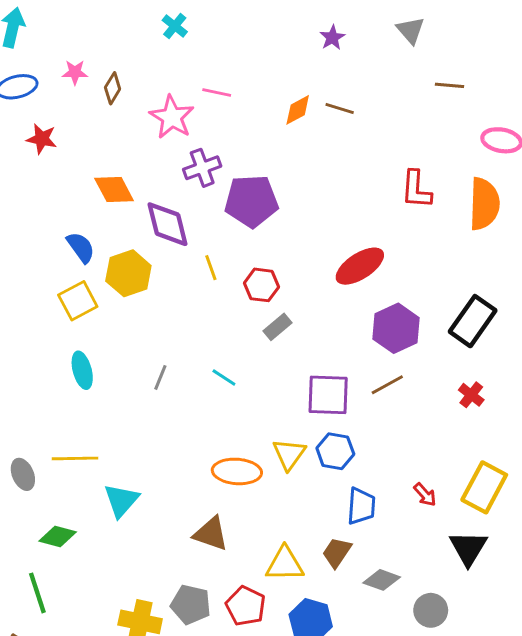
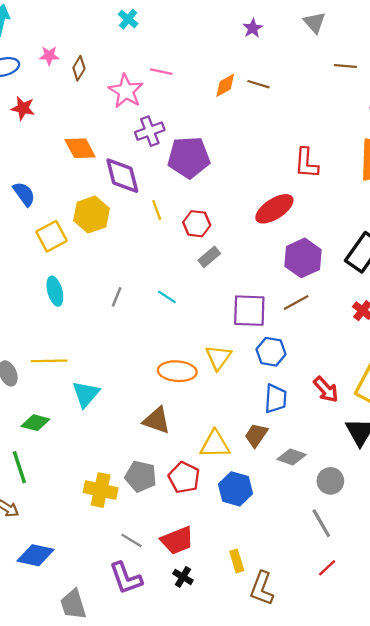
red L-shape: (416, 189) -> (306, 163), moved
blue semicircle: (81, 247) -> (24, 194), moved
blue hexagon: (335, 451) -> (271, 352), moved
red arrow: (425, 495) -> (326, 389), size x1.4

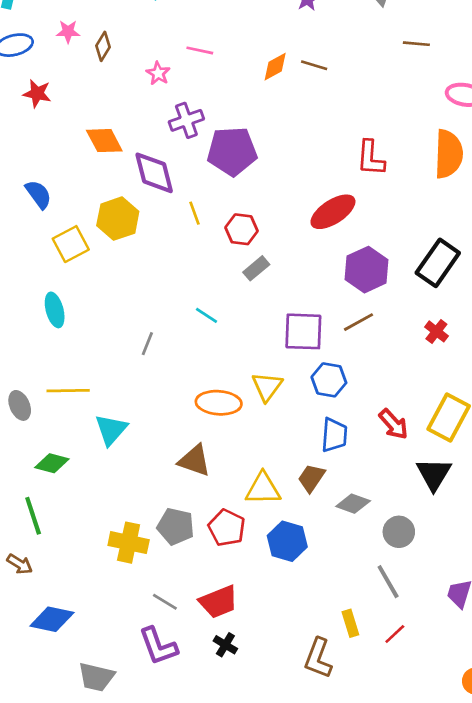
pink star: (126, 91) -> (158, 73), size x0.6
cyan ellipse: (55, 291) -> (55, 310), moved
gray line: (117, 297) -> (147, 344), moved
yellow rectangle: (237, 561) -> (350, 623), moved
gray trapezoid: (73, 604) -> (96, 677), turned -60

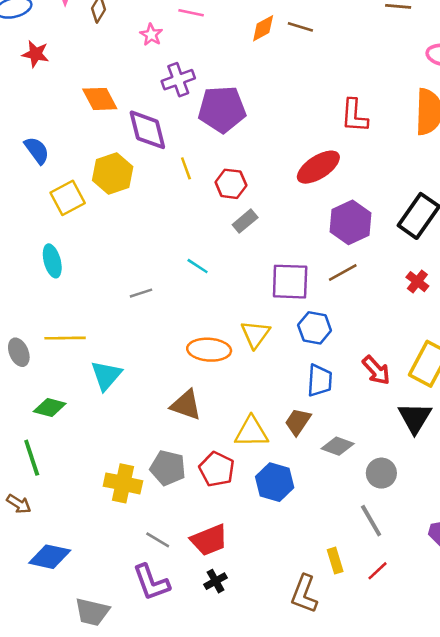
gray line: (147, 344) -> (141, 293), turned 50
black cross: (225, 645) -> (216, 581), turned 30

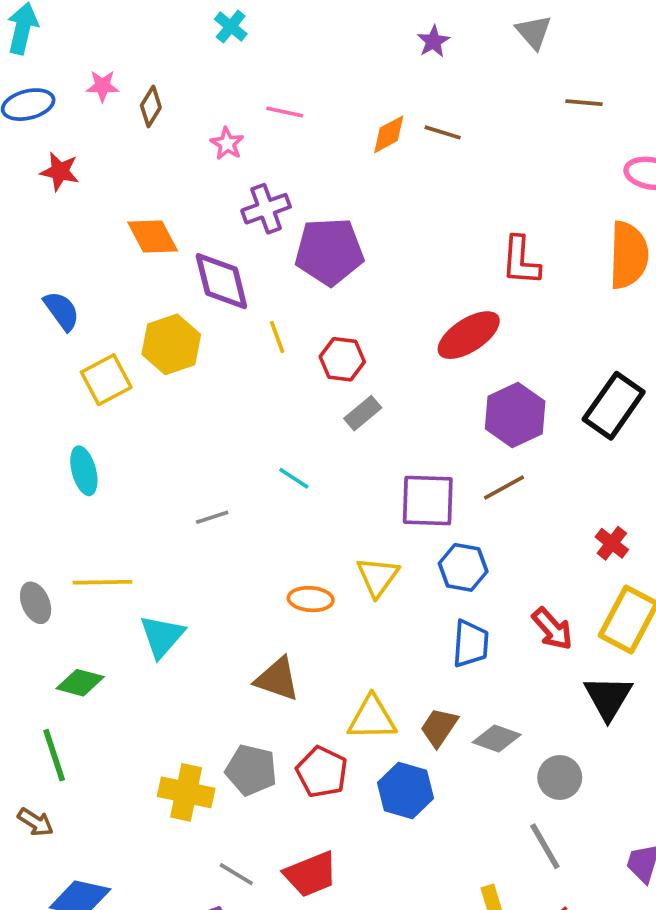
red cross: (417, 282) -> (612, 543), moved
orange ellipse: (209, 350) -> (311, 599), size x0.7
brown trapezoid: (298, 422) -> (439, 727), moved

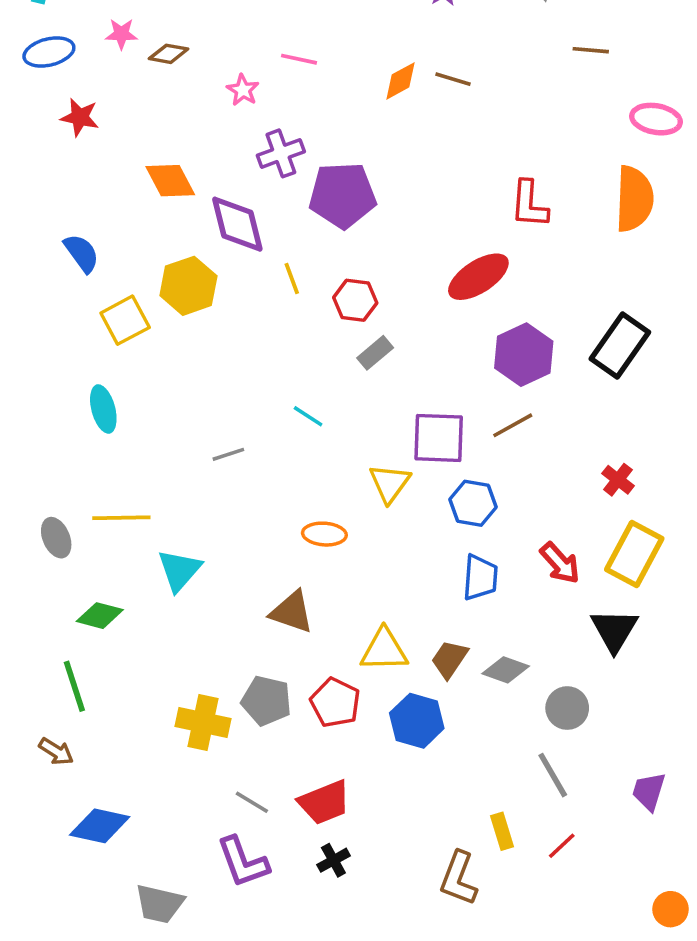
brown diamond: (151, 106) -> (169, 54), turned 69
yellow triangle: (378, 577) -> (390, 483), moved

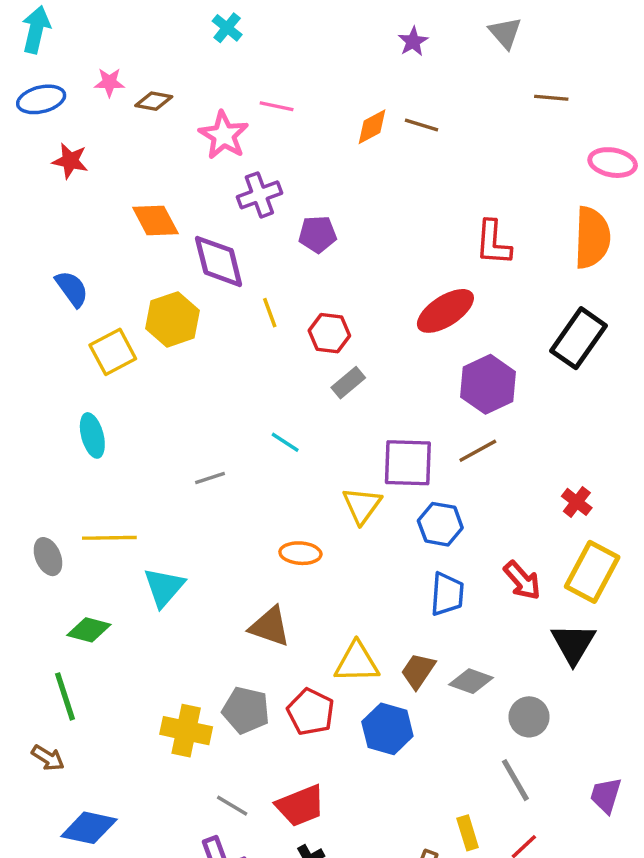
pink star: (243, 90) -> (224, 135), size x1.6
purple pentagon: (343, 195) -> (317, 234), size x0.6
black rectangle: (620, 346) -> (578, 338), moved

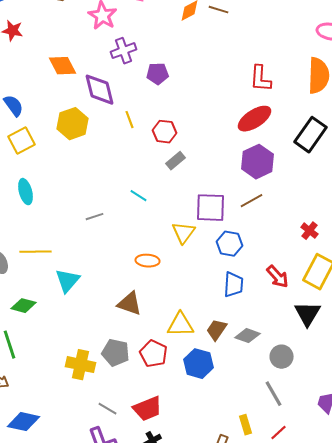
red ellipse: (445, 311) -> (254, 119), moved
yellow square: (113, 352) -> (22, 141), moved

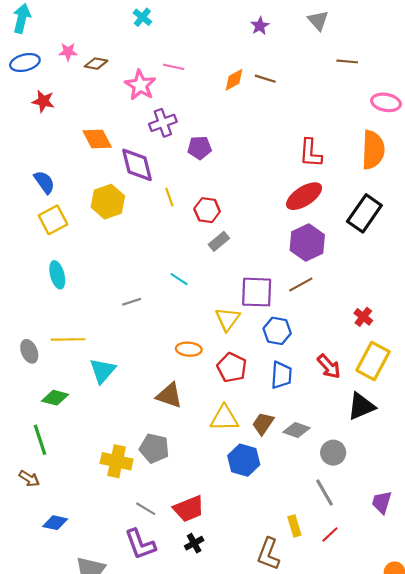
black triangle: (308, 314) -> (361, 406), turned 36
red pentagon: (154, 354) -> (232, 367), moved
blue diamond: (24, 422) -> (55, 523), size x0.7

